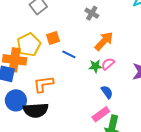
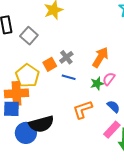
gray cross: (92, 13) -> (66, 57), moved, turned 32
orange L-shape: (43, 84) -> (83, 109), moved
black semicircle: (36, 110) -> (41, 124), moved

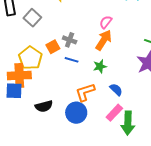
gray cross: (66, 57) -> (70, 40), turned -32
pink semicircle: (109, 79) -> (106, 22), moved
black semicircle: (41, 124) -> (44, 106), size x0.7
blue circle: (26, 133) -> (76, 113), moved

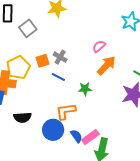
orange arrow: (104, 40) -> (106, 66), moved
blue semicircle: (116, 90) -> (76, 136), moved

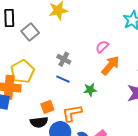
orange square: (42, 61) -> (47, 107), moved
black semicircle: (22, 117) -> (39, 122), moved

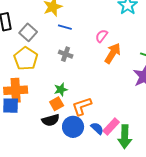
yellow pentagon: (23, 72) -> (26, 59), moved
blue line: (63, 79) -> (65, 27), moved
green star: (90, 90) -> (61, 90), moved

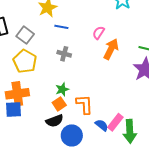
orange L-shape: (82, 106) -> (85, 104), turned 110
blue circle: (73, 127) -> (72, 135), moved

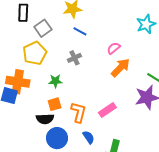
gray cross: (64, 54) -> (74, 58), turned 32
green star: (62, 89) -> (55, 81), moved
pink rectangle: (115, 122) -> (107, 110), moved

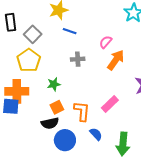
gray cross: (74, 58) -> (78, 59), moved, turned 32

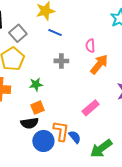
pink semicircle: (106, 42) -> (90, 46), turned -48
orange L-shape: (82, 111) -> (61, 131), moved
green arrow: (123, 144) -> (101, 149), turned 45

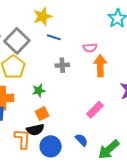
gray square: (18, 33) -> (17, 41), size x1.4
pink semicircle: (90, 46) -> (90, 48), turned -88
orange arrow: (99, 64) -> (100, 66), turned -35
orange L-shape: (61, 131) -> (22, 139), moved

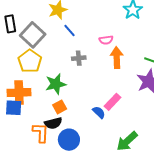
blue line: (54, 37) -> (70, 30), turned 32
green star: (39, 91) -> (56, 84), size x1.5
blue semicircle: (81, 140) -> (99, 112), moved

